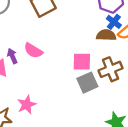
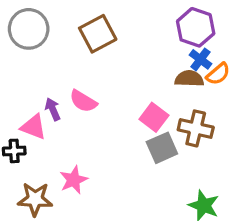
pink square: (82, 62) -> (154, 117), turned 36
brown cross: (111, 69) -> (196, 128), turned 35

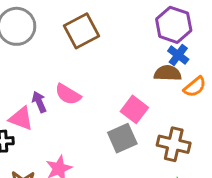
orange semicircle: (218, 74) -> (195, 87), moved
brown cross: (196, 128) -> (174, 144), moved
gray square: (162, 148) -> (122, 138), moved

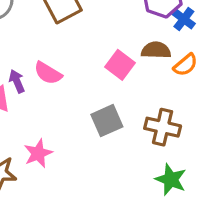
blue cross: (178, 55) -> (184, 19), moved
pink square: (134, 109) -> (120, 65), moved

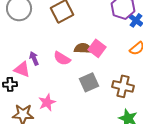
brown semicircle: (156, 50) -> (83, 48), moved
pink semicircle: (48, 73) -> (62, 58), moved

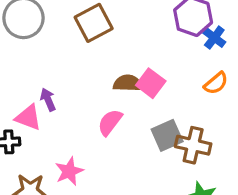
pink semicircle: (62, 58) -> (110, 122), moved, turned 96
gray square: (89, 82) -> (167, 135), moved

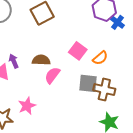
brown semicircle: (128, 83) -> (41, 60), moved
orange semicircle: (216, 83) -> (100, 58), moved
gray square: (167, 135) -> (88, 83), turned 30

